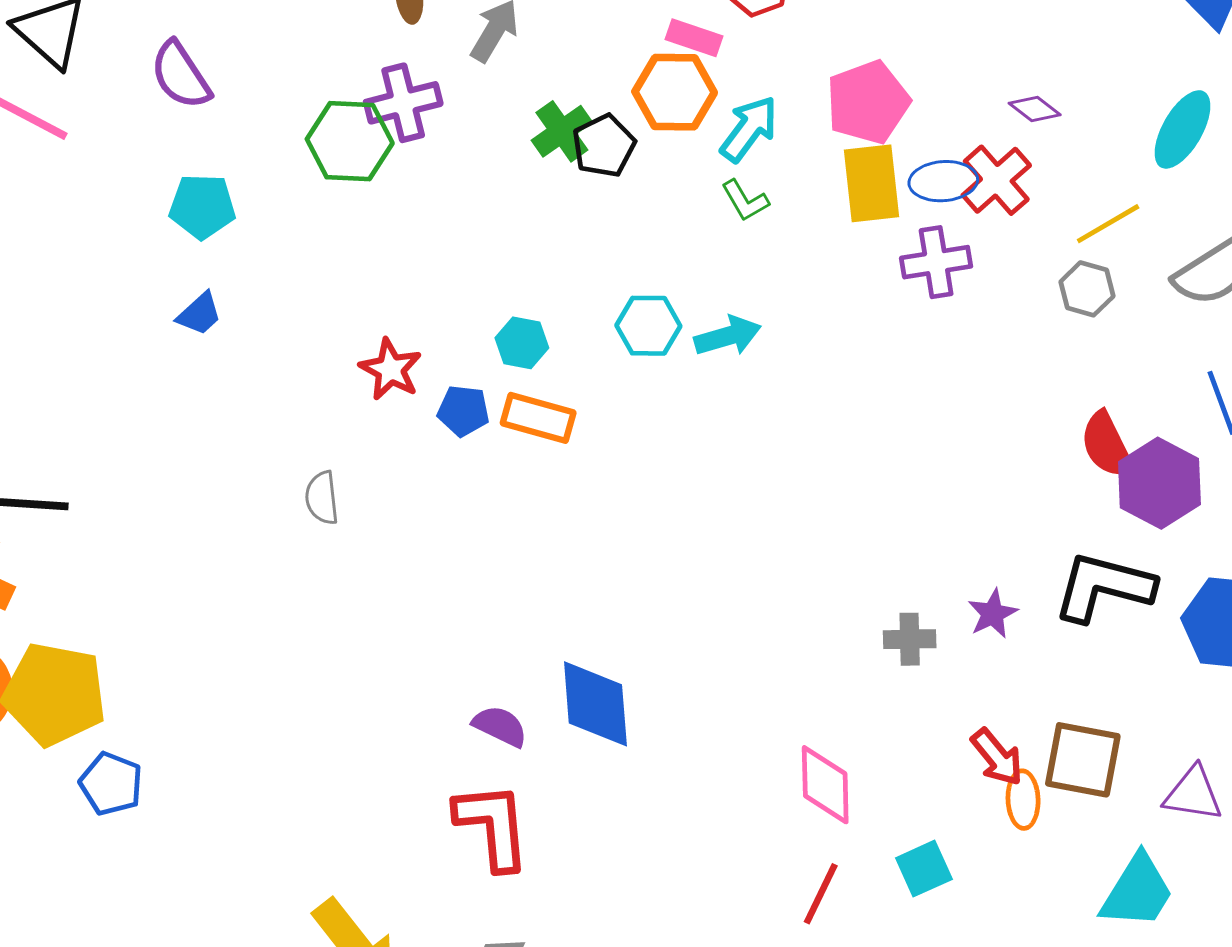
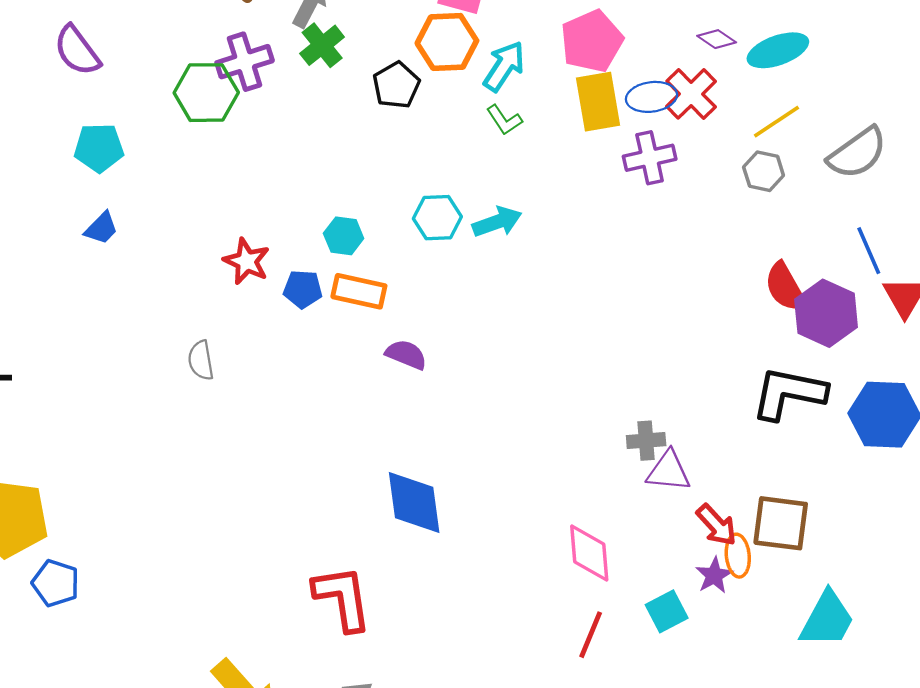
cyan ellipse: (1182, 129) -> (778, 50), moved, turned 44
green cross: (562, 131) -> (322, 45), moved
purple star: (993, 614) -> (714, 575), moved
purple semicircle: (500, 726) -> (406, 355), moved
purple triangle: (1193, 794) -> (669, 471), moved

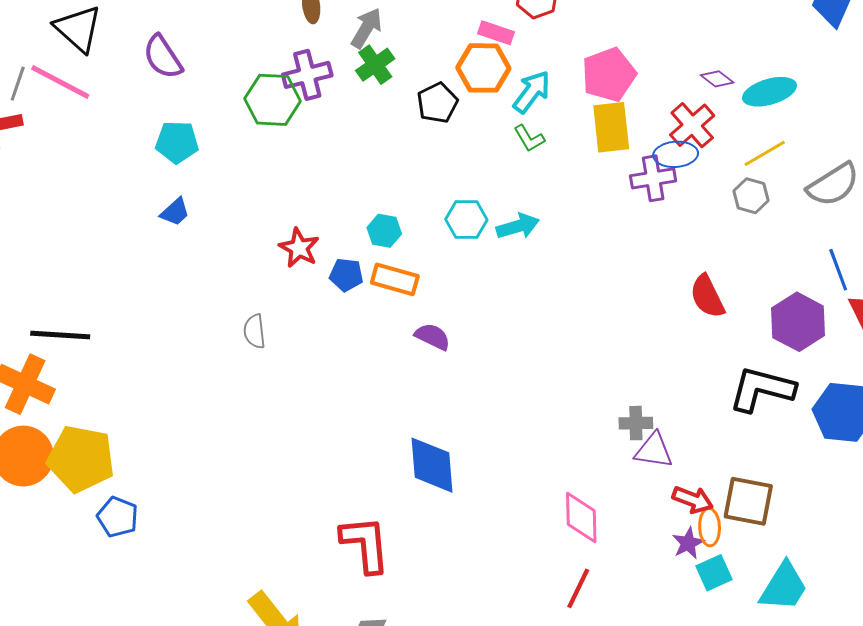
blue ellipse: (652, 97) -> (676, 154), moved
red semicircle: (785, 287) -> (707, 296), moved
red arrow: (717, 525) -> (693, 500), turned -30
cyan square: (667, 611) -> (714, 573), moved

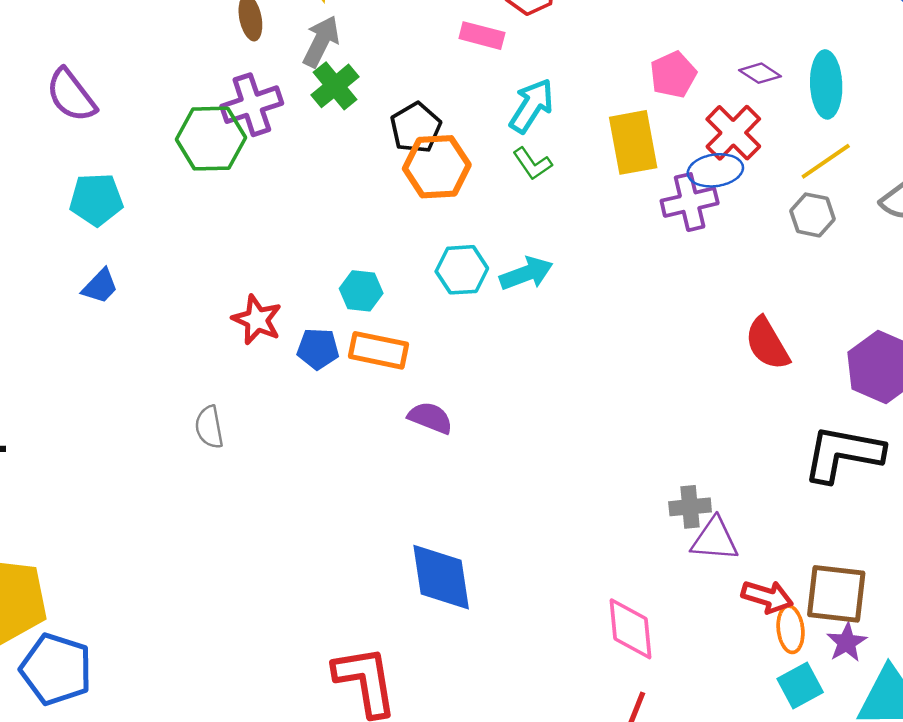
orange hexagon: (483, 68) -> (437, 167), moved
pink pentagon: (609, 75) -> (673, 75), moved, size x0.7
cyan ellipse: (770, 92) -> (826, 84), turned -72
blue pentagon: (118, 517) -> (56, 669), size x1.4
purple star: (688, 543) -> (847, 642), moved

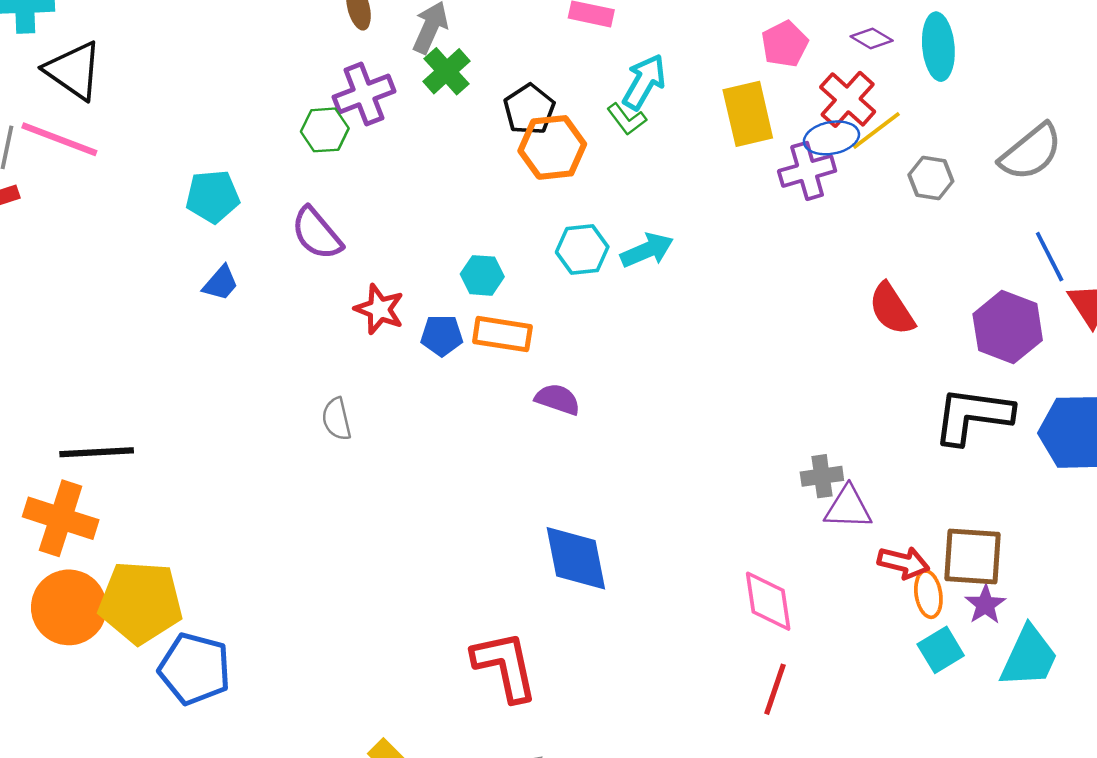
purple semicircle: (71, 95) -> (317, 233), moved
green hexagon: (211, 139) -> (325, 130), size x0.7
yellow line: (826, 161) -> (876, 131), moved
green L-shape: (532, 164) -> (627, 119), moved

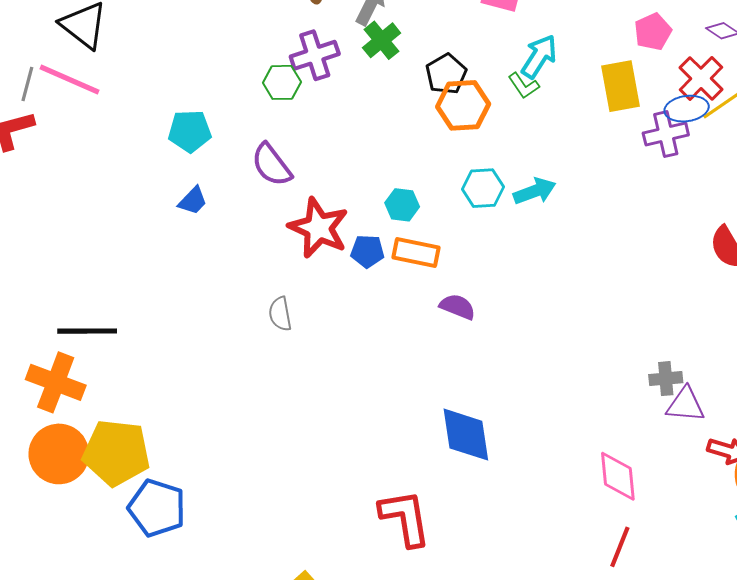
red star: (379, 309) -> (319, 228), size x1.5

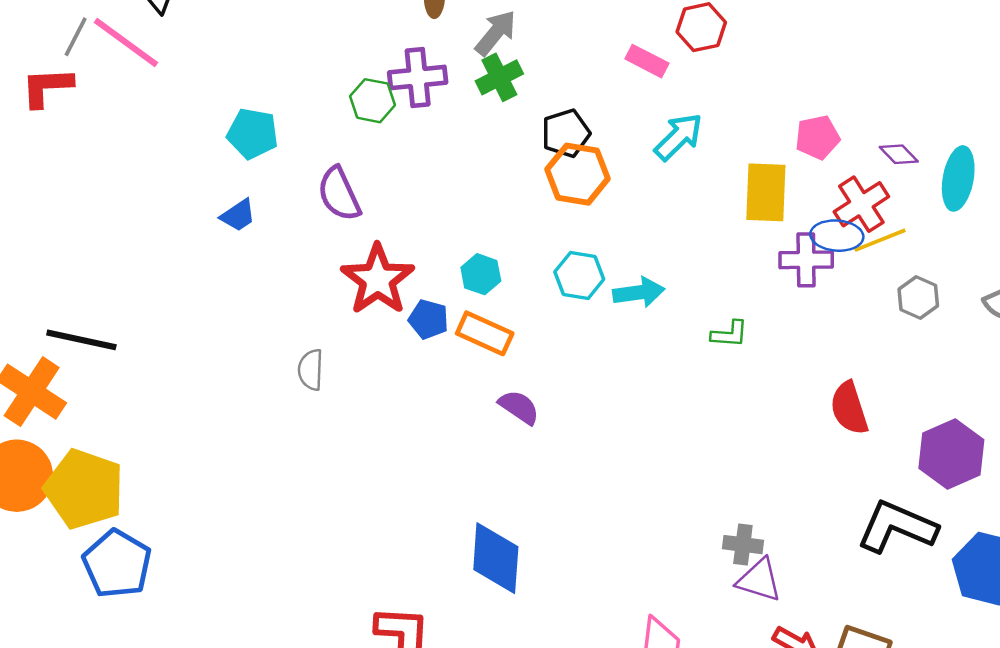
green L-shape: (524, 86) -> (730, 334), moved, turned -64

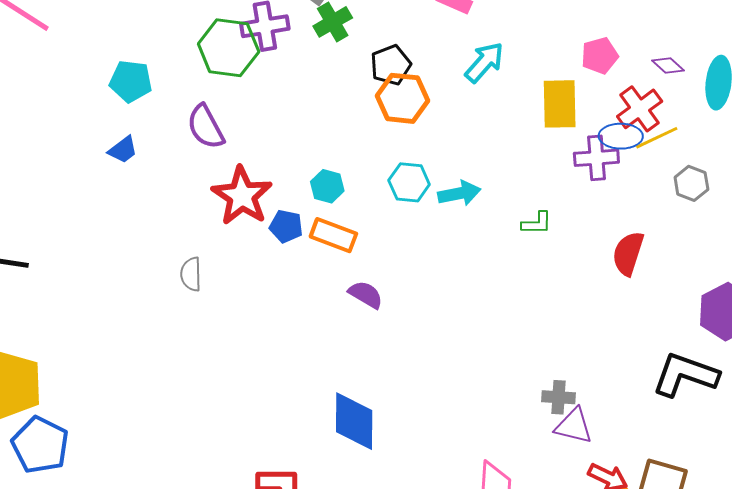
green hexagon: (372, 101) -> (229, 48), size x1.6
red semicircle: (849, 408) -> (628, 253), moved, turned 39

